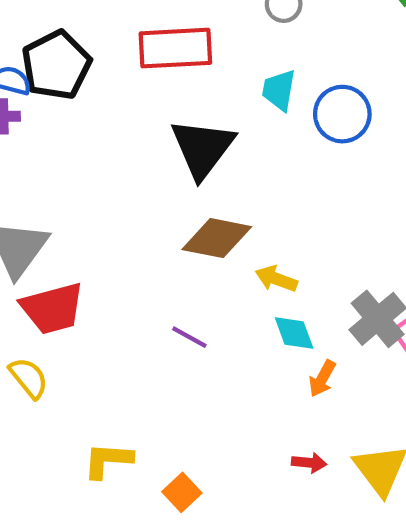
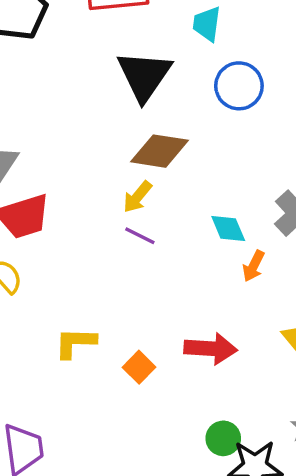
blue circle: (342, 114) -> (239, 86), moved
yellow arrow: (276, 279) -> (137, 197), moved, turned -68
red arrow: (309, 463) -> (211, 349), moved, size x1.8

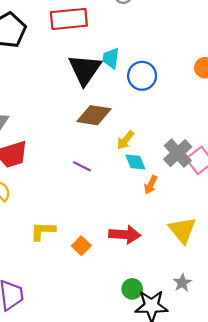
cyan trapezoid: (207, 24) -> (111, 58), moved
yellow arrow: (137, 197) -> (125, 140), moved

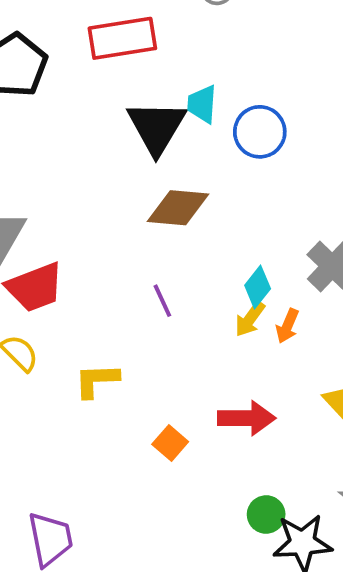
yellow arrow: (125, 140) -> (250, 319), moved
cyan diamond: (135, 162) -> (258, 287), turned 65
purple line: (82, 166) -> (162, 301), turned 42
yellow L-shape: (43, 231) -> (97, 380), moved

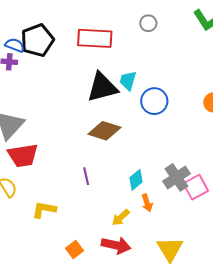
black triangle: (157, 127) -> (102, 87), turned 32
yellow arrow: (250, 319) -> (121, 218), moved
orange arrow: (287, 326) -> (147, 203), turned -54

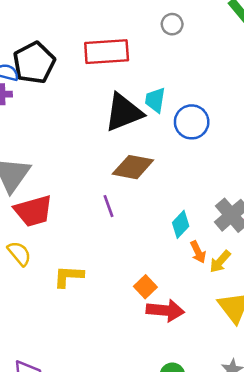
purple line: (86, 176) -> (109, 206), moved
yellow arrow: (121, 218) -> (220, 262), moved
orange square: (75, 249) -> (145, 287), moved

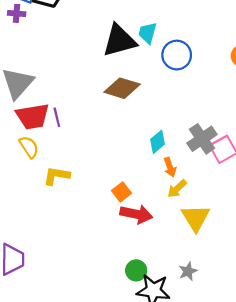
purple line: (109, 206) -> (57, 117), moved
yellow semicircle: (19, 253) -> (29, 147), moved
yellow arrow: (220, 262) -> (177, 189), moved

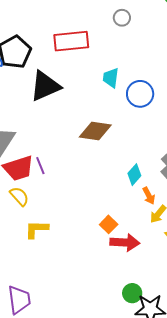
black triangle: (119, 40) -> (45, 86), moved
yellow L-shape: (57, 176) -> (37, 229), moved

